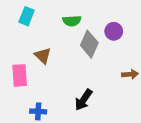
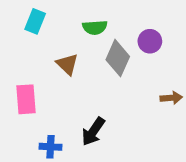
brown triangle: (43, 56) -> (67, 64), moved
black arrow: (84, 100) -> (93, 131), moved

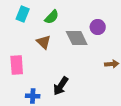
green semicircle: (95, 27) -> (52, 17), moved, turned -42
gray diamond: (118, 58) -> (77, 38), turned -50

